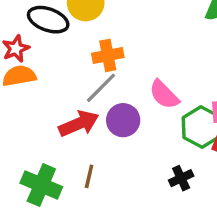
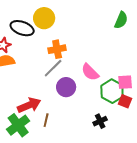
red arrow: (79, 124) -> (29, 105), moved
green cross: (41, 185) -> (18, 125), turned 30

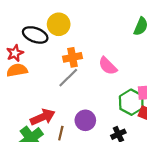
pink semicircle: (90, 72) -> (108, 66), moved
purple circle: (66, 87) -> (85, 120), moved

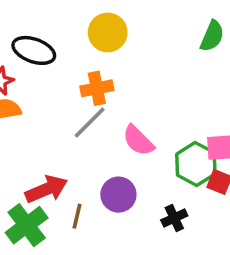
yellow circle: (59, 24) -> (108, 32), moved
pink semicircle: (108, 66) -> (138, 141), moved

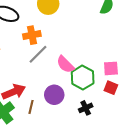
orange cross: (97, 88) -> (32, 35), moved
green hexagon: (196, 164) -> (83, 78), moved

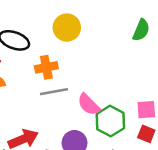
gray line: (38, 54) -> (54, 92), turned 35

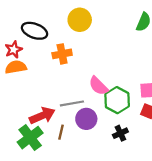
gray line: (54, 92) -> (72, 103), moved

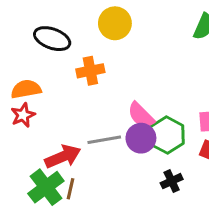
red star: (14, 50) -> (23, 115), moved
purple circle: (86, 119) -> (141, 138), moved
brown line: (61, 132) -> (70, 189), moved

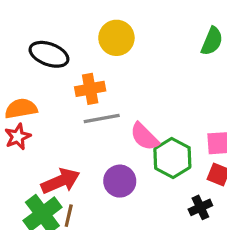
purple circle: (141, 138) -> (120, 181), moved
gray line: (104, 140) -> (102, 119), moved
black cross: (172, 181) -> (200, 207), moved

